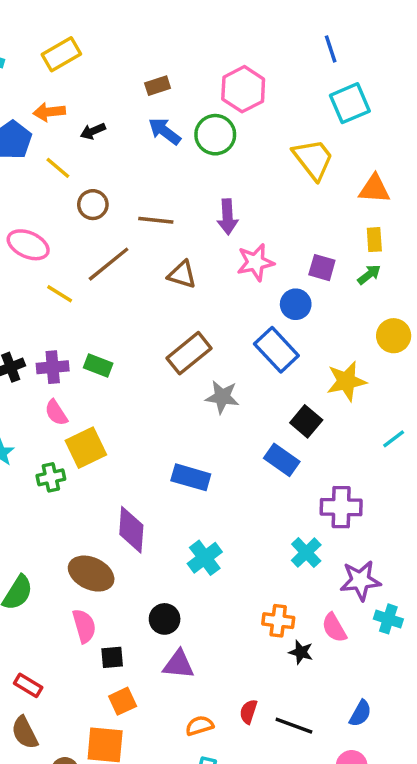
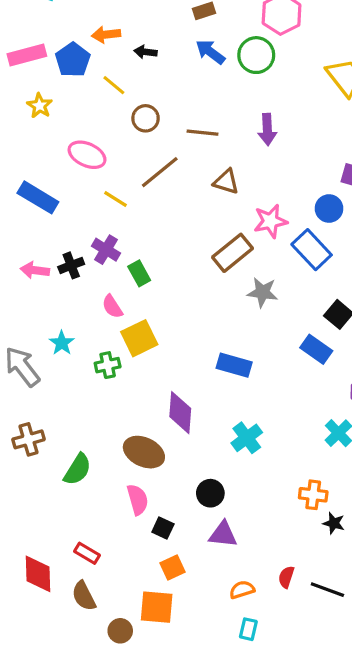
black arrow: (93, 131) -> (146, 52), turned 30
pink star: (255, 262) -> (270, 221), moved
green rectangle: (98, 365) -> (139, 273), moved, turned 40
purple cross: (53, 367) -> (106, 250), moved, turned 36
black square: (112, 657) -> (163, 528), turned 30

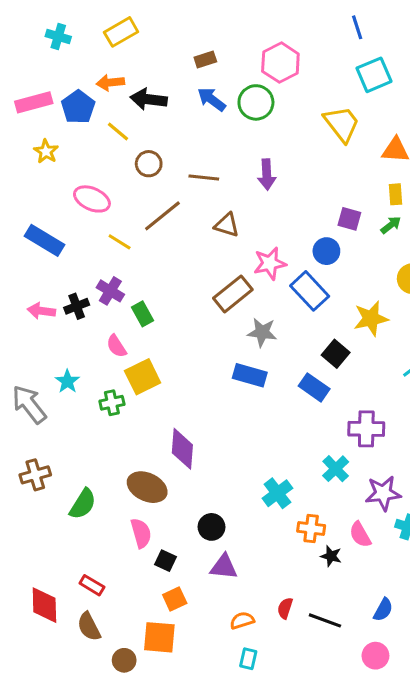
black arrow: (146, 52) -> (149, 99), size x1.6
blue rectangle: (234, 365) -> (250, 375), moved
cyan cross: (247, 438) -> (277, 493), moved

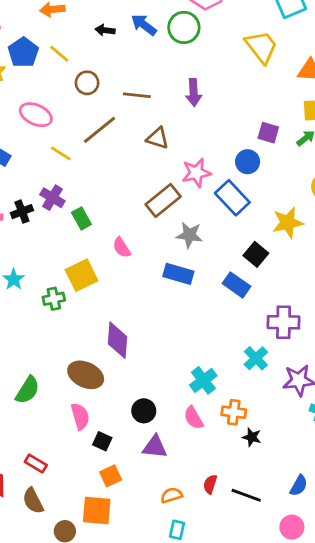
black arrow: (149, 99) -> (105, 30), moved, size x0.6
blue pentagon: (78, 107) -> (23, 52), moved
pink semicircle: (116, 346) -> (122, 248), moved
pink semicircle: (360, 535) -> (194, 418), moved

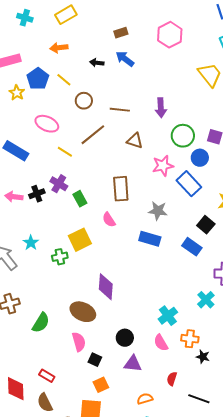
green circle: (184, 27) -> (183, 136), moved
brown rectangle: (163, 200) -> (121, 189), moved, turned -55
red semicircle: (210, 484) -> (172, 379), moved

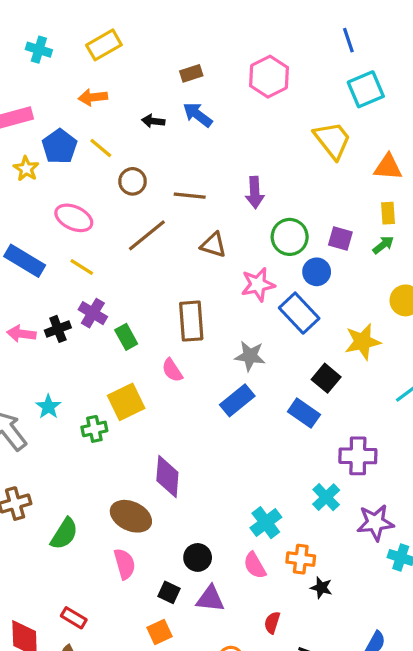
yellow line: (65, 152) -> (82, 267), moved
blue rectangle: (150, 239) -> (237, 400), turned -55
black square: (95, 360) -> (169, 592), moved

